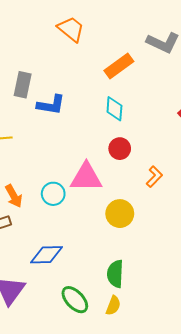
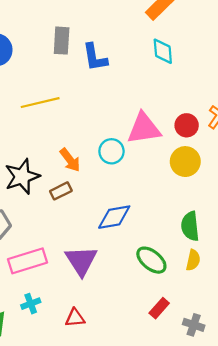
blue L-shape: (51, 105) -> (95, 57), turned 80
red circle: (120, 149) -> (187, 125), moved

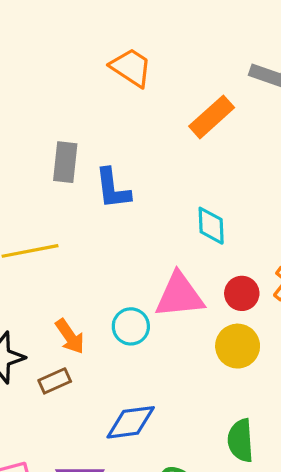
cyan diamond: (163, 51) -> (211, 226), moved

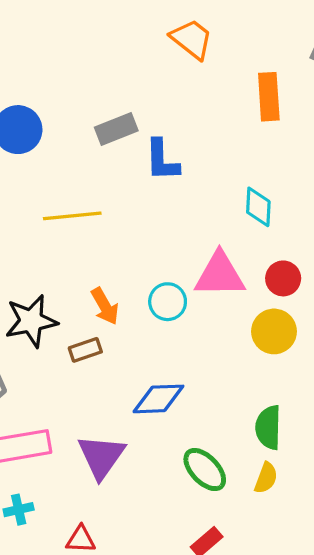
orange rectangle: (212, 117) -> (269, 97), turned -57
gray rectangle: (65, 162) -> (116, 129), turned 57

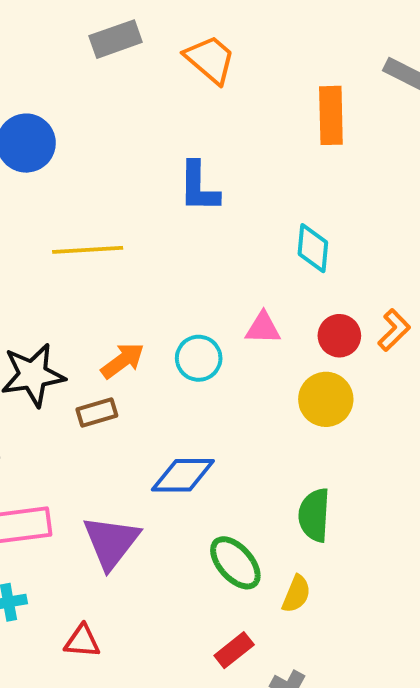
orange trapezoid: (192, 39) -> (210, 59), moved
gray rectangle: (116, 129) -> (116, 39), moved
pink triangle: (220, 275) -> (263, 328), size x0.6
orange arrow: (105, 306) -> (123, 361), turned -99
yellow semicircle: (266, 478) -> (296, 594), moved

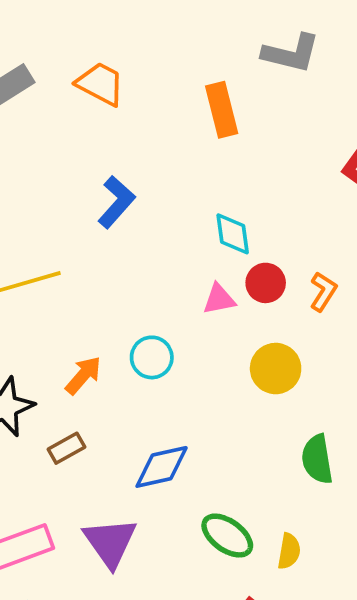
blue L-shape: (199, 187) -> (116, 202), turned -126
pink triangle: (263, 328) -> (219, 299), moved
red circle: (339, 336) -> (266, 283), moved
brown rectangle: (97, 413) -> (67, 448), moved
green semicircle: (314, 515) -> (317, 459), moved

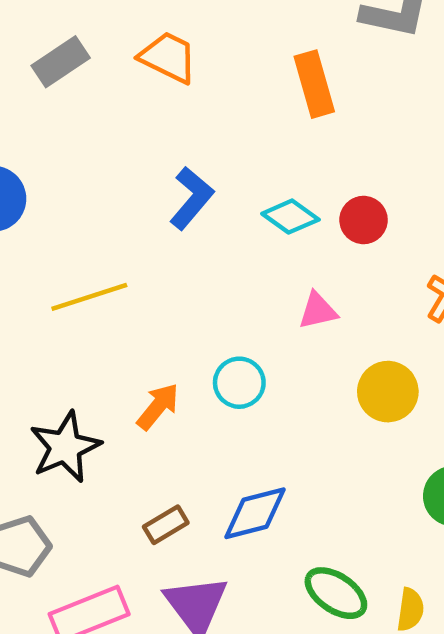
cyan diamond: (233, 234) -> (290, 217), moved, turned -45
red circle: (266, 283) -> (364, 220), moved
brown rectangle: (67, 448) -> (166, 525), moved

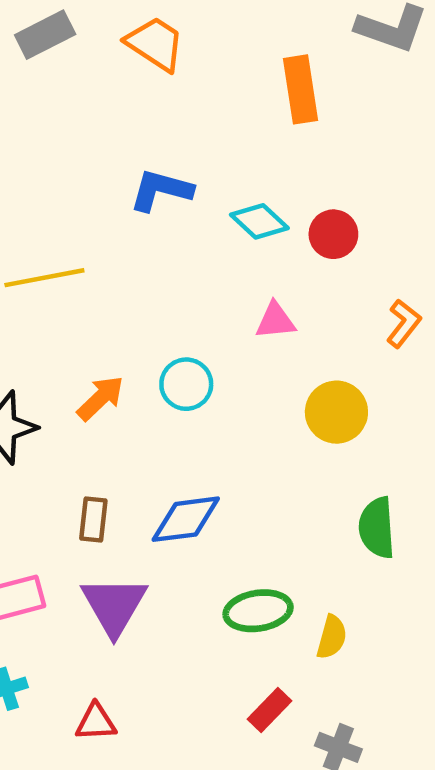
blue L-shape: (192, 198) -> (161, 190), turned -122
brown rectangle: (166, 525) -> (93, 520), turned -60
green ellipse: (336, 593) -> (258, 611), turned -50

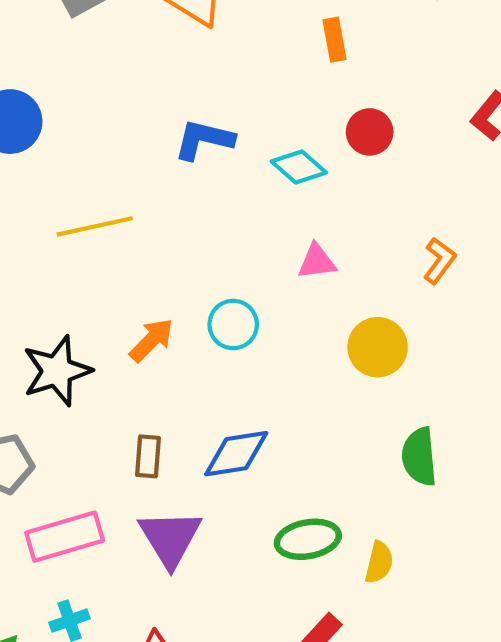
orange rectangle: (300, 89) -> (335, 40), size x0.7
red circle: (333, 234) -> (370, 132), moved

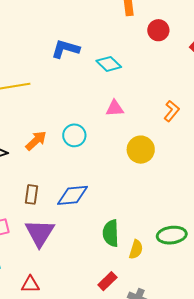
red circle: (370, 132) -> (158, 30), moved
green semicircle: (419, 457) -> (111, 233), moved
green ellipse: (308, 539) -> (172, 235), moved

